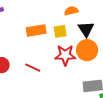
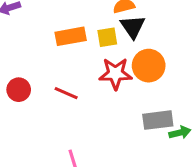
black triangle: (86, 29) -> (133, 27), moved

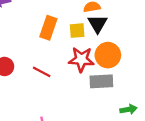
orange rectangle: (71, 36) -> (48, 28), turned -65
gray rectangle: (158, 120) -> (101, 81), moved

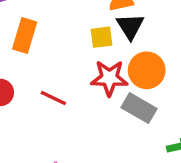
orange rectangle: (48, 28) -> (25, 36), moved
gray rectangle: (101, 81) -> (139, 108), turned 35

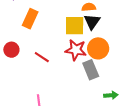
yellow square: (102, 37) -> (75, 26), size x1.5
gray rectangle: (139, 108) -> (91, 70), turned 30

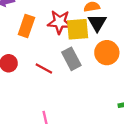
red star: (76, 50) -> (60, 22), moved
gray rectangle: (91, 70) -> (71, 59), moved

